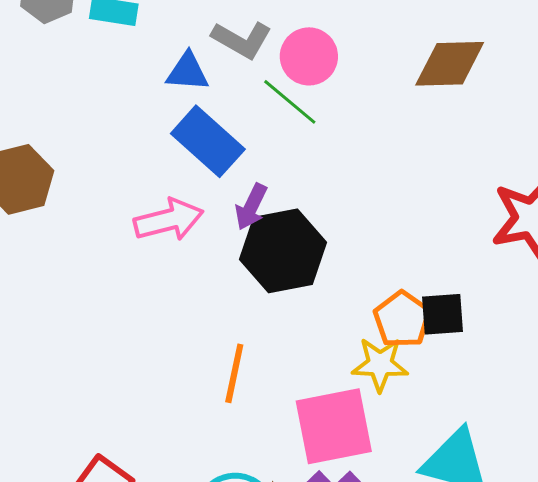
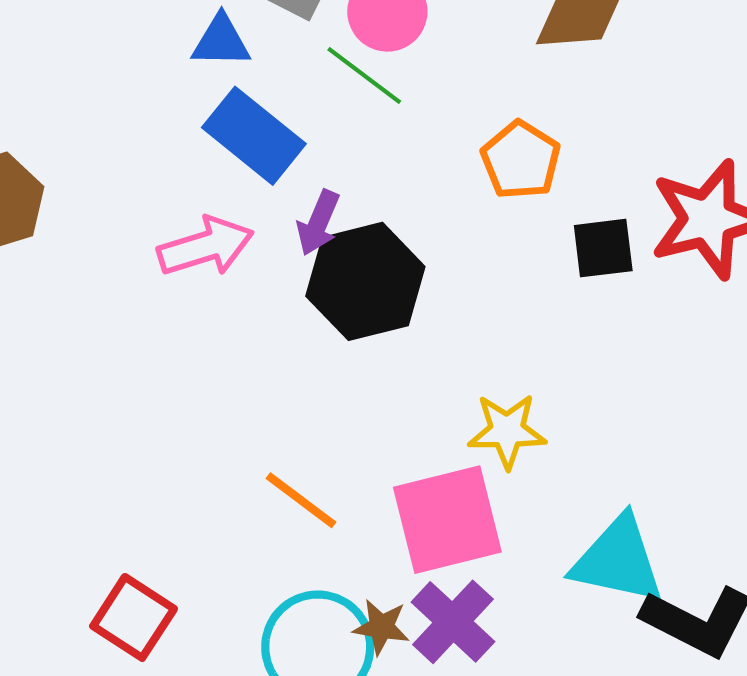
black square: (443, 314) -> (603, 248), moved
orange pentagon: (402, 319) -> (521, 160), moved
orange line: (234, 373) -> (301, 500), moved, turned -62

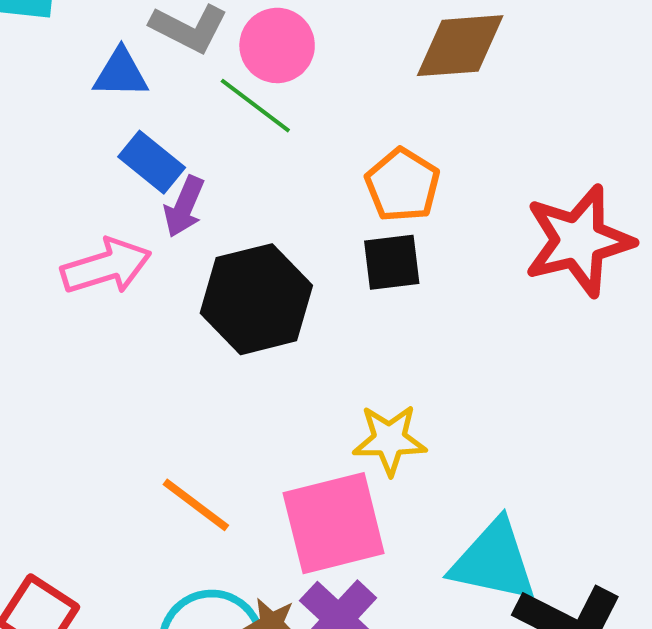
blue rectangle: (254, 136) -> (152, 162), size x0.7
purple arrow: (318, 223) -> (184, 207), moved
black square: (603, 248) -> (392, 262), moved

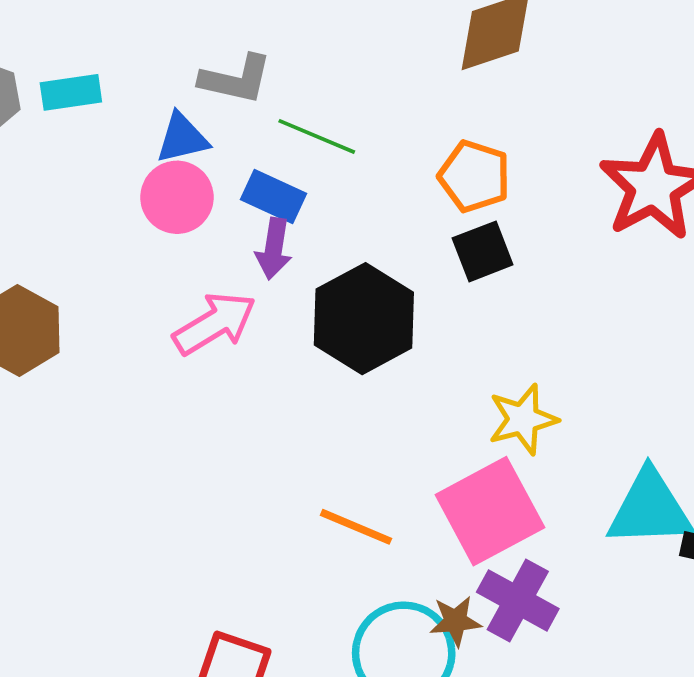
pink circle: (277, 45) -> (177, 197), moved
blue rectangle: (152, 162) -> (274, 197), moved

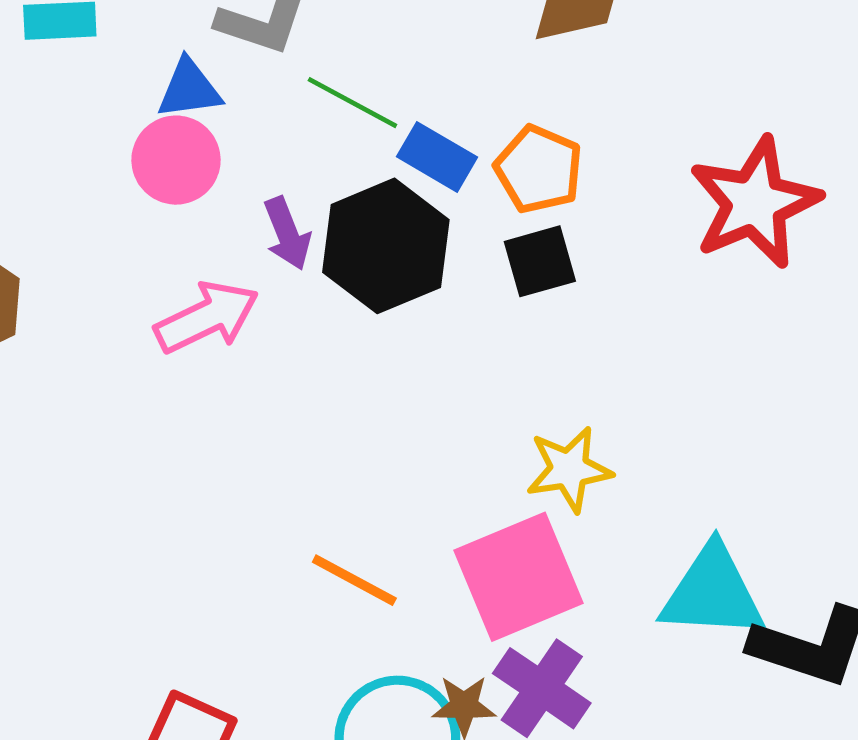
blue rectangle: (274, 197) -> (437, 157), moved
purple arrow: (274, 249) -> (287, 234), turned -36
black hexagon: (364, 319) -> (386, 246), moved

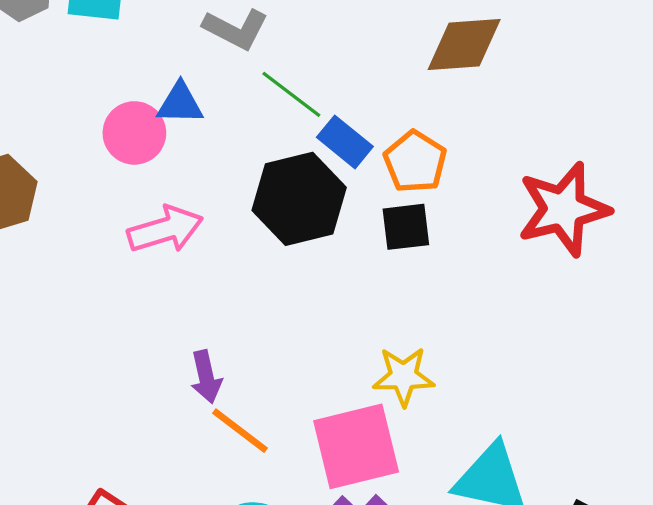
blue triangle: (189, 89) -> (180, 103), moved
pink circle: (176, 160) -> (134, 133), moved
purple arrow: (287, 234) -> (206, 377), moved

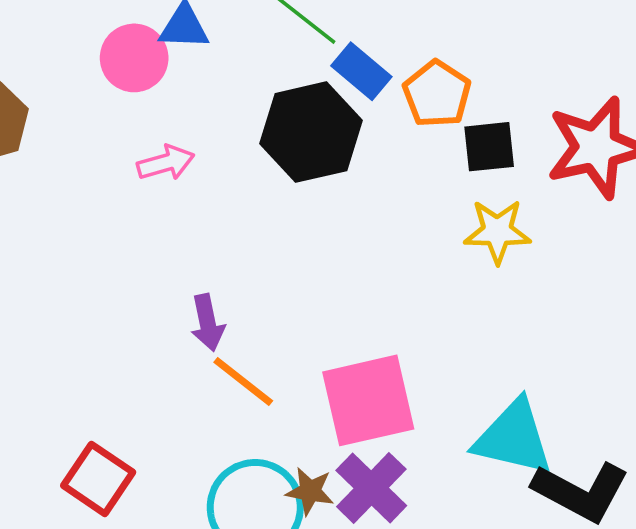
black square: (406, 227) -> (489, 147), moved
pink arrow: (165, 229) -> (166, 163), size x0.7
yellow star: (403, 376) -> (497, 231), moved

